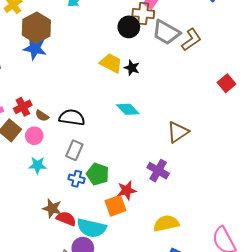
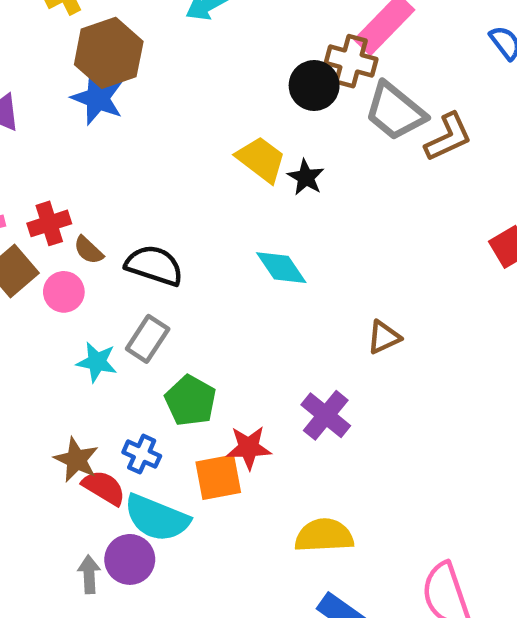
brown triangle: (178, 132) -> (384, 337), size x0.7
cyan star: (38, 165) -> (97, 362), moved
blue cross: (77, 179) -> (142, 454), moved

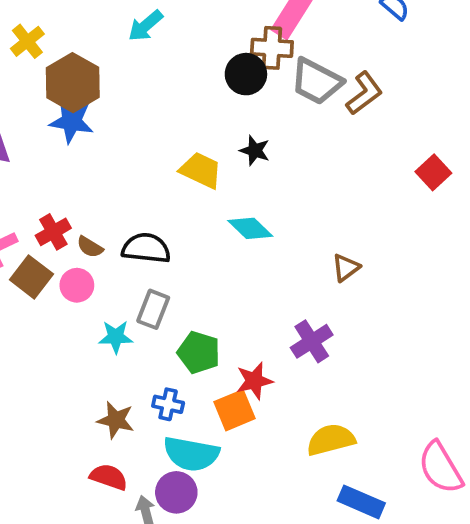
yellow trapezoid: (261, 159) -> (201, 170), moved
purple cross: (326, 415) -> (312, 341), turned 30
red semicircle: (104, 488) -> (109, 477), moved

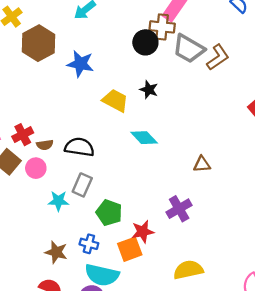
blue star: (71, 121) -> (80, 64), moved
brown semicircle: (90, 247) -> (45, 145), turned -42
brown triangle: (346, 268) -> (202, 164), turned 30

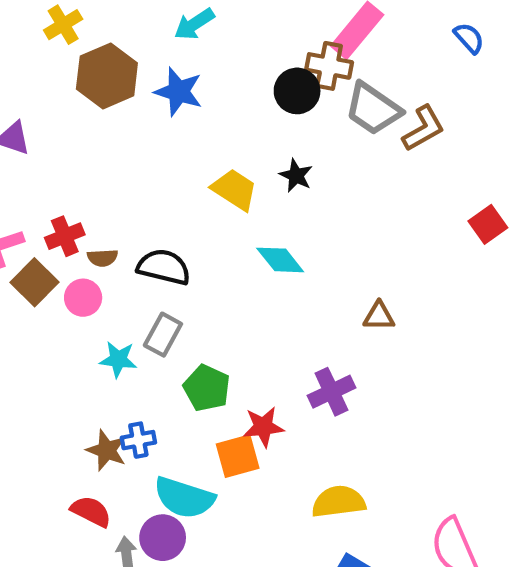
blue star: (80, 64) -> (179, 92), moved
blue cross: (89, 244) -> (138, 440), moved, turned -30

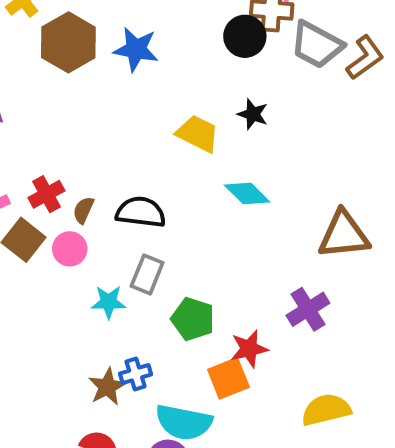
brown semicircle: (103, 258) -> (83, 210), turned 124
brown triangle: (379, 316) -> (344, 235), size x1.8
brown star: (107, 450) -> (107, 387), turned 30

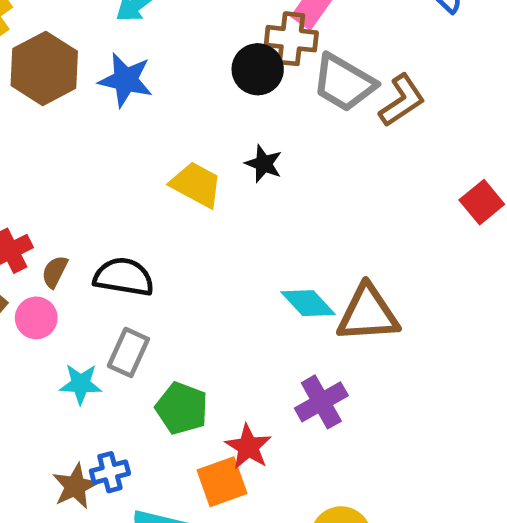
cyan diamond: (247, 193) -> (308, 303), moved
red star: (249, 349) -> (248, 447), turned -30

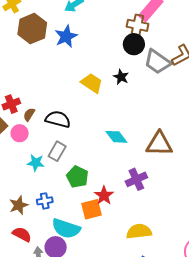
black circle: (258, 69) -> (134, 44), moved
blue star: (126, 80) -> (66, 36), turned 30
gray trapezoid: (344, 83) -> (157, 62), moved
cyan diamond: (308, 303) -> (116, 137), moved
brown star: (75, 486) -> (19, 205), moved

